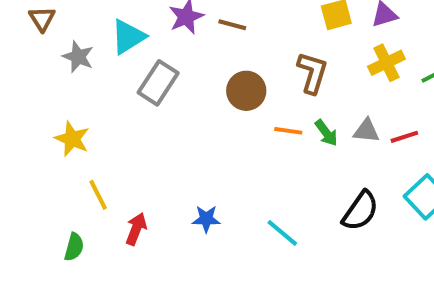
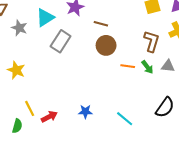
brown line: (232, 25) -> (101, 24), moved
brown L-shape: (312, 73) -> (151, 41), moved
yellow line: (98, 195) -> (30, 108), moved
red arrow: (136, 229) -> (49, 117), turned 42

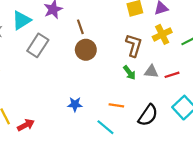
brown line: (101, 24) -> (80, 27), turned 56
orange line: (128, 66) -> (116, 105), moved
blue star: (85, 111) -> (75, 104), moved

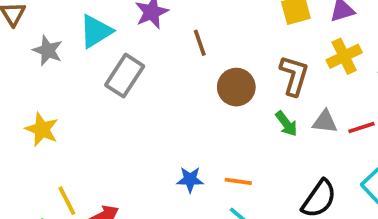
brown circle: (86, 50) -> (236, 87), moved
orange line: (116, 105) -> (238, 181), moved

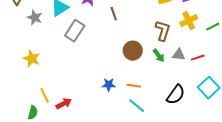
brown circle: (236, 87) -> (133, 51), moved

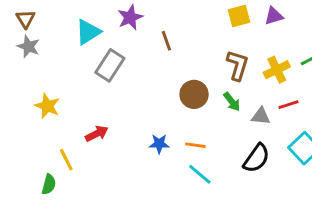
gray star: (35, 18) -> (28, 46), moved
yellow cross: (189, 21) -> (277, 70), moved
gray triangle: (179, 55) -> (261, 116), moved
red arrow: (64, 104) -> (97, 134), moved

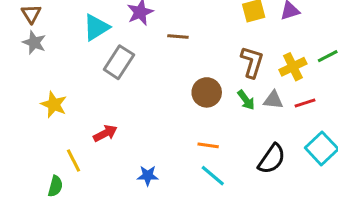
brown line: (166, 41) -> (178, 36), turned -66
gray triangle: (261, 116) -> (273, 100), moved
blue star: (159, 144) -> (148, 176), moved

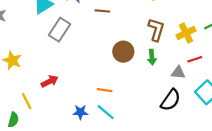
green arrow: (246, 100) -> (152, 57), turned 32
gray triangle: (273, 100) -> (178, 73), moved
orange line: (208, 145) -> (105, 90), moved
cyan line: (213, 176) -> (106, 112), moved

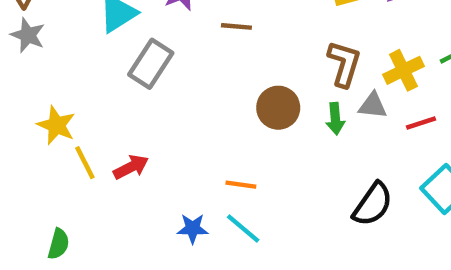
gray triangle: (178, 73) -> (373, 105), moved
yellow line: (27, 101) -> (85, 163), moved

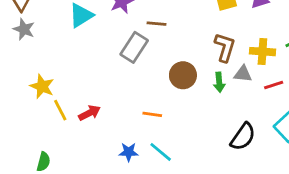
gray rectangle: (151, 64) -> (134, 47), moved
yellow cross: (403, 70) -> (262, 52), turned 30
orange line: (241, 185) -> (152, 114), moved

